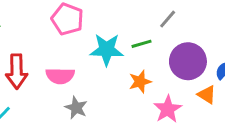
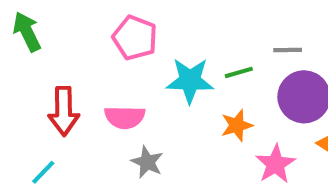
gray line: (168, 19) -> (288, 50), moved, turned 48

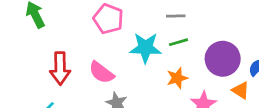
gray line: (288, 50) -> (176, 16), moved
pink semicircle: (125, 117) -> (101, 73), turned 36

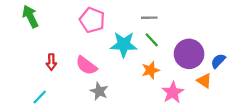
green line: (179, 42) -> (152, 40), turned 63
red arrow: (60, 68) -> (51, 62), size x0.6

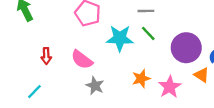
orange star: (151, 70) -> (141, 79), moved

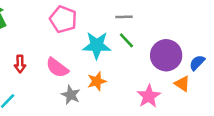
orange star: (141, 79) -> (97, 81), moved

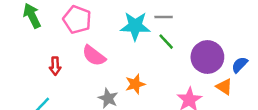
pink pentagon: (63, 19) -> (77, 20), moved
cyan star: (97, 45) -> (135, 26), moved
pink semicircle: (57, 68) -> (94, 56), moved

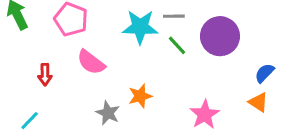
purple circle: (207, 57) -> (220, 36), moved
orange triangle: (224, 87) -> (258, 102), moved

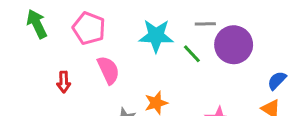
gray line: (174, 16) -> (205, 24), moved
pink semicircle: (91, 62) -> (108, 70), turned -152

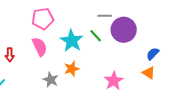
pink pentagon: (89, 28) -> (43, 19), moved, turned -30
cyan star: (156, 36) -> (72, 41), moved, turned 30

